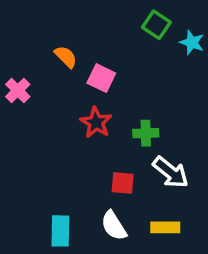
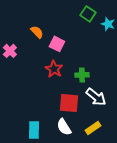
red square: (123, 183) -> (69, 103), size x1.5
yellow rectangle: (165, 227) -> (93, 128), turned -35

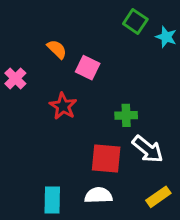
red star: (54, 69) -> (63, 106), moved
white semicircle: (64, 127) -> (98, 195), turned 120
yellow rectangle: (93, 128) -> (158, 197), moved

